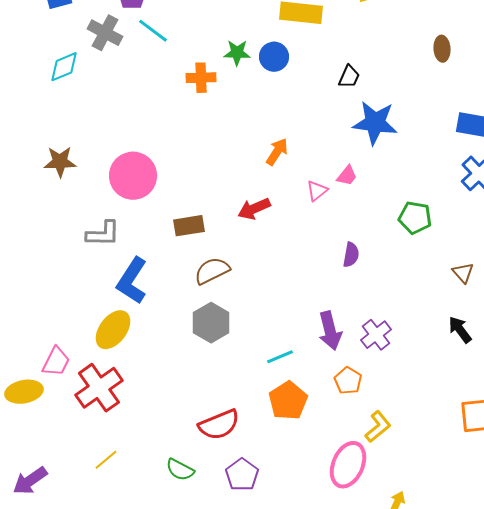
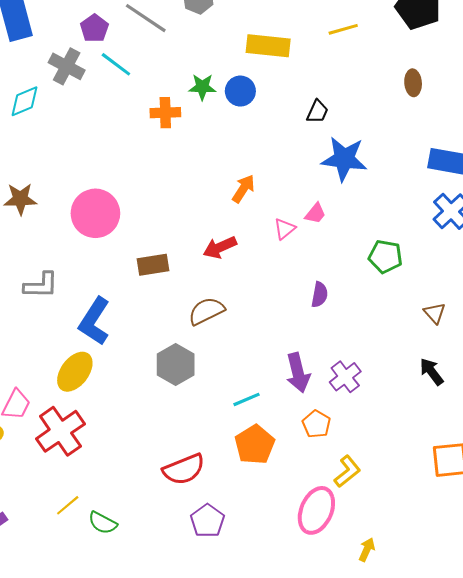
gray L-shape: (103, 234) -> (41, 285), moved
brown semicircle: (212, 271) -> (206, 311), moved
green semicircle: (180, 470) -> (103, 523), moved

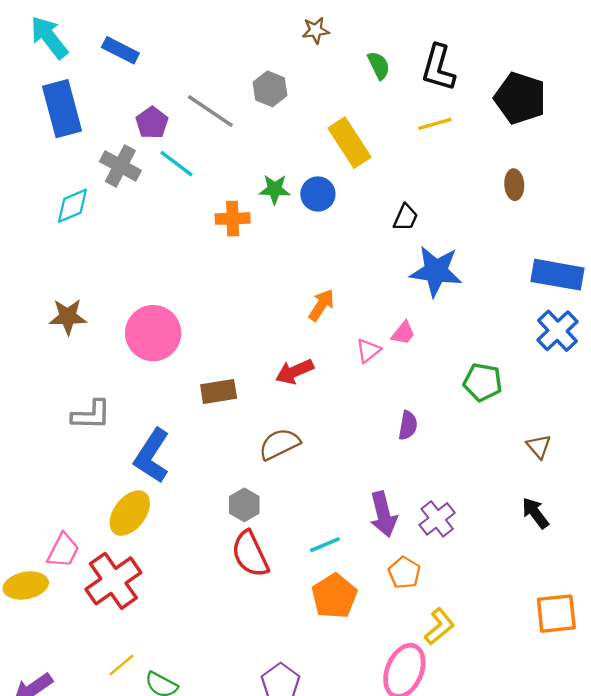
yellow rectangle: (268, 46) -> (349, 143), turned 51
gray hexagon: (176, 364) -> (244, 505), size x0.7
red semicircle: (184, 469) -> (250, 554), moved, turned 87

